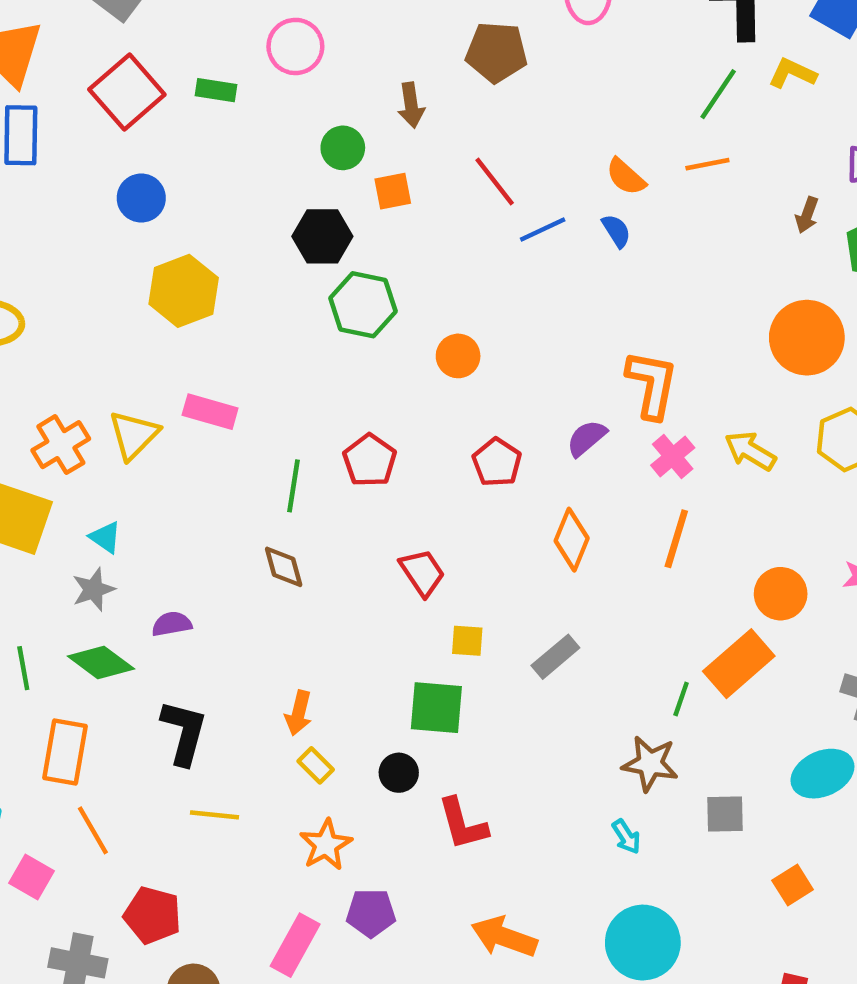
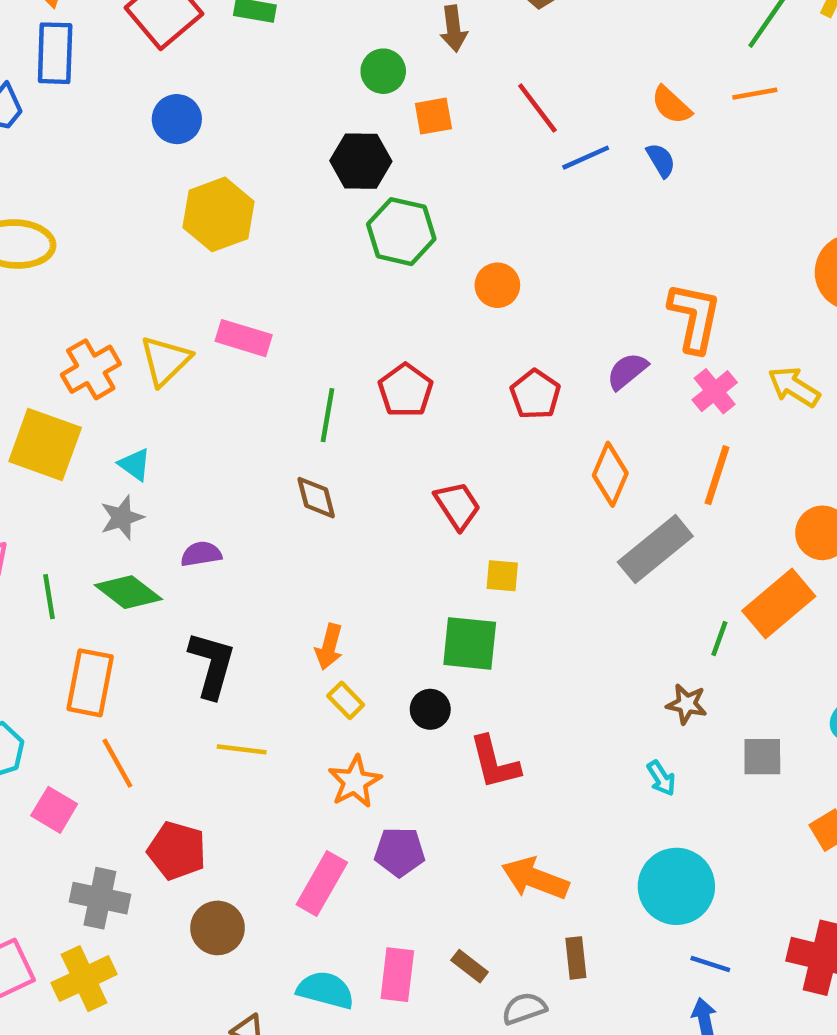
gray rectangle: (555, 657) -> (655, 549), moved, size x1.5
brown star: (650, 764) -> (687, 704), size x0.7

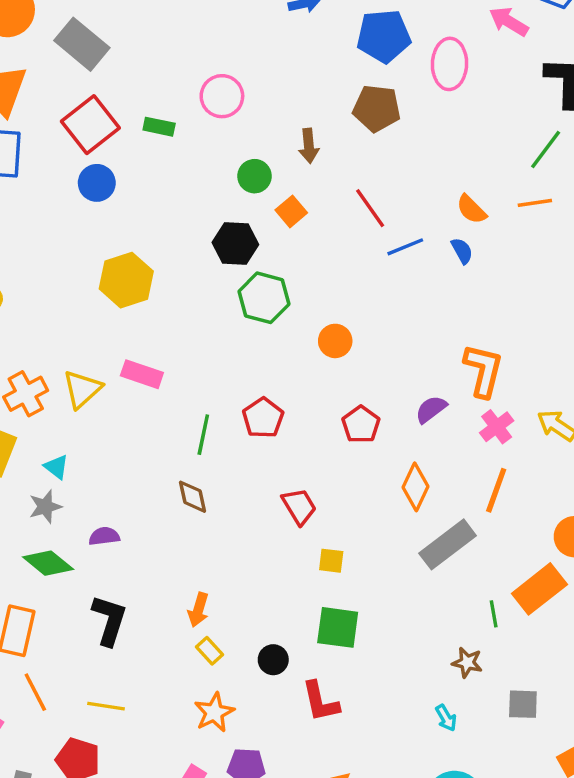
orange square: (433, 116) -> (291, 211), turned -32
blue circle: (177, 119) -> (97, 183), moved
green line: (719, 639) -> (494, 614), turned -32
green square: (470, 643) -> (338, 627), moved
yellow line: (242, 749) -> (106, 706), moved

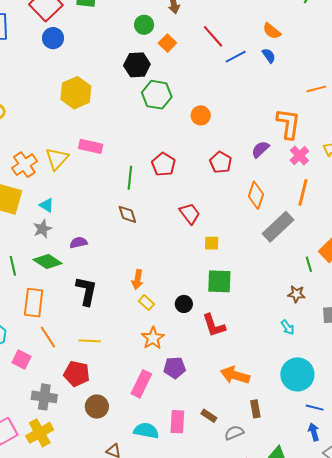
orange line: (535, 203) -> (316, 89), moved

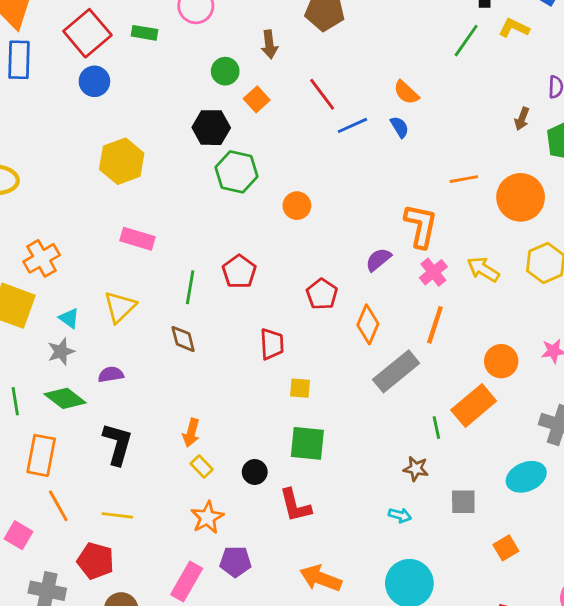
yellow triangle: (57, 159) -> (120, 307), moved
red pentagon: (221, 162) -> (322, 294), moved
red trapezoid: (190, 214) -> (272, 344), turned 30
cyan arrow: (288, 327) -> (400, 515), turned -42

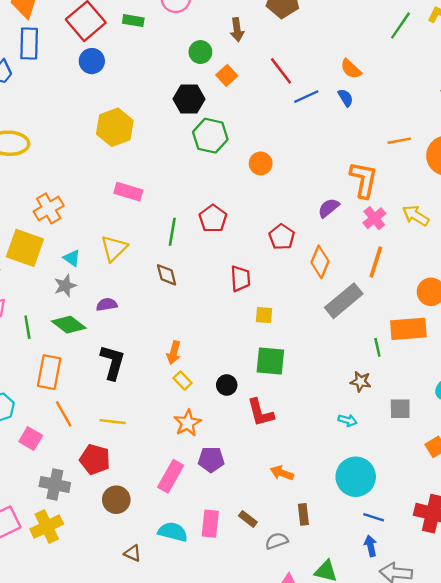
orange rectangle: (474, 406) -> (408, 329), turned 36
orange arrow: (321, 578) -> (282, 473), size x0.7

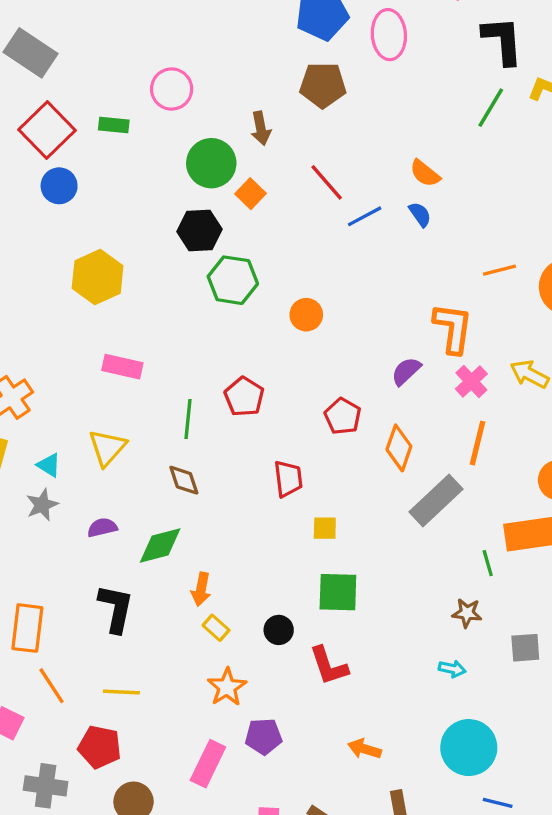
green circle: (200, 52) -> (211, 163), size x1.5
green diamond: (69, 325) -> (160, 546), moved, turned -48

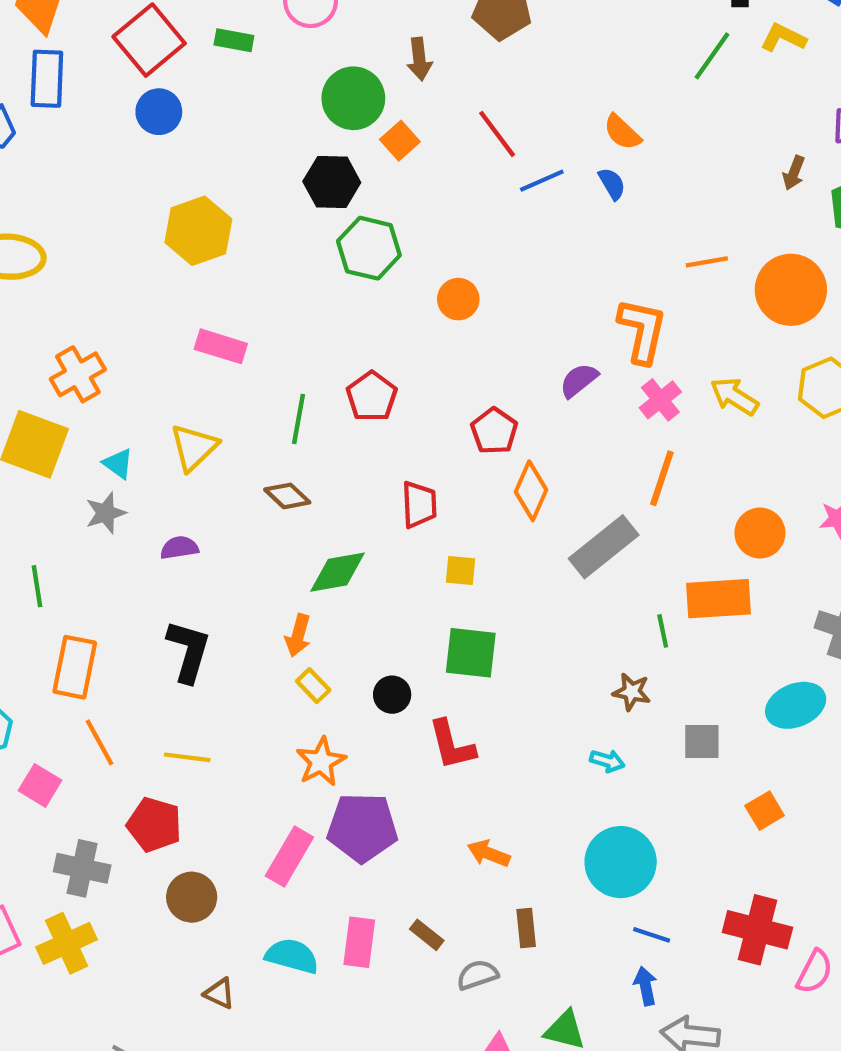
orange diamond: (399, 448) -> (531, 491), moved
brown diamond: (184, 480) -> (287, 496), turned -33
green diamond: (160, 546) -> (338, 572), moved
purple pentagon: (263, 736) -> (362, 828), size x1.5

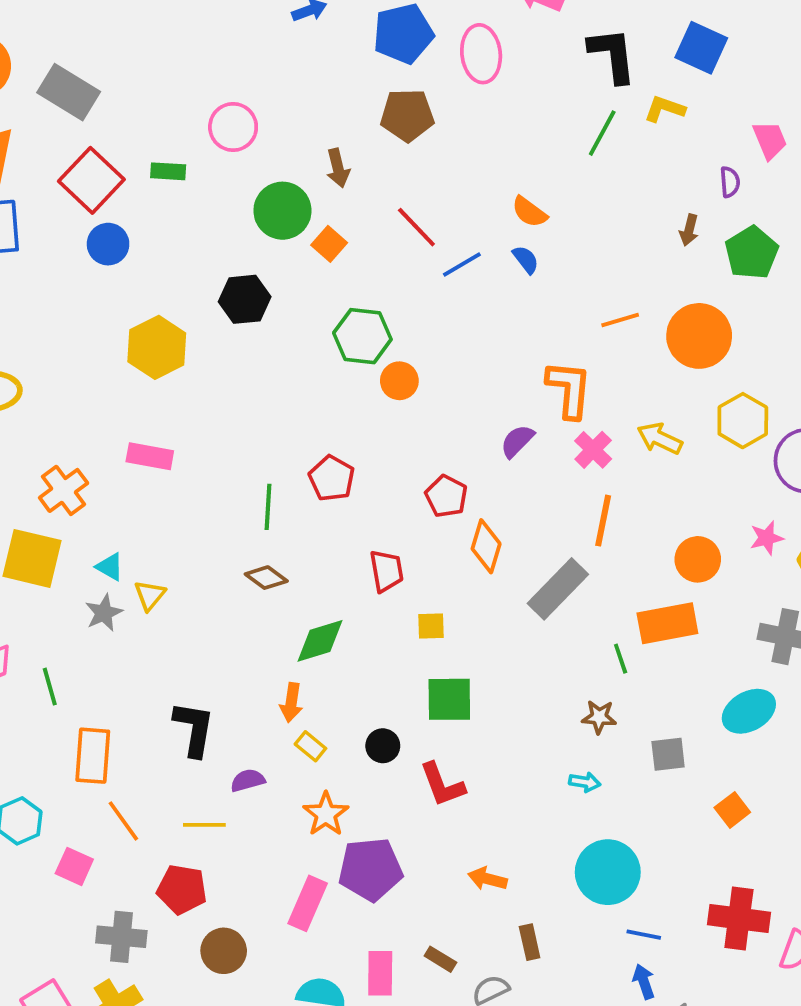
black hexagon: (332, 182) -> (245, 299), moved
green hexagon: (369, 248) -> (362, 336), moved
pink rectangle: (221, 346) -> (150, 456), moved
yellow triangle: (194, 447) -> (150, 595), moved, size x0.7
purple semicircle: (179, 548) -> (248, 780), moved

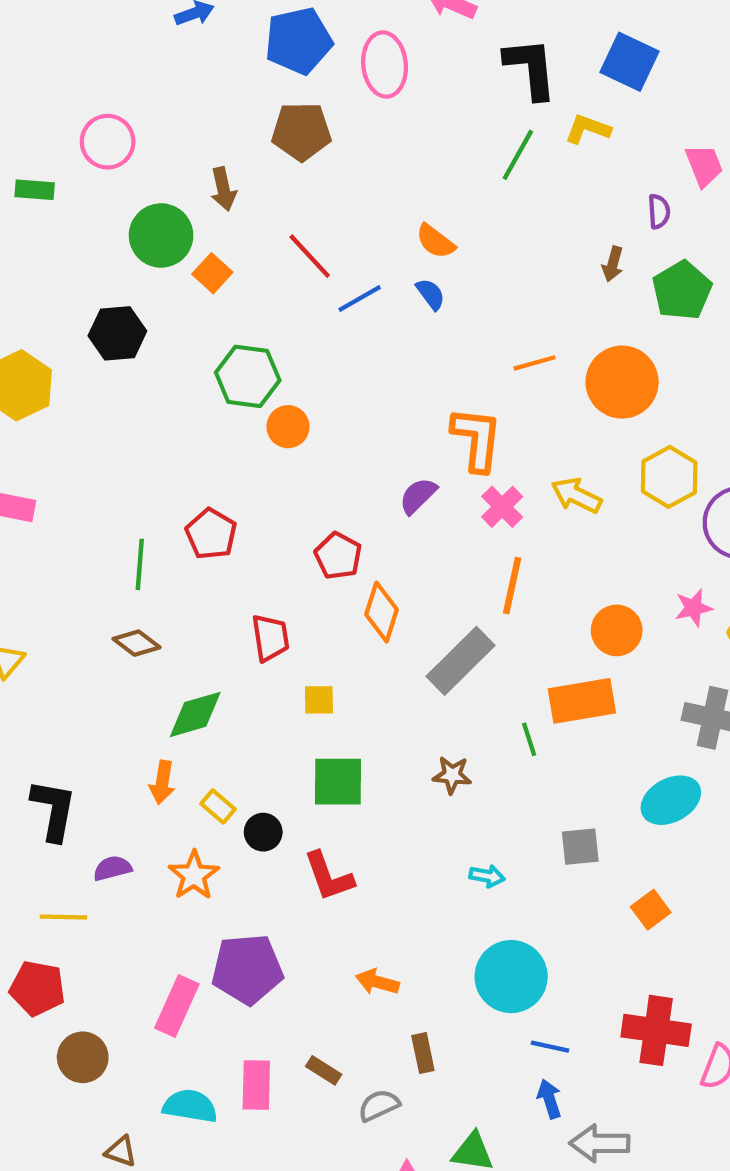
brown star: (599, 717) -> (452, 775), moved
yellow rectangle: (310, 746) -> (218, 806), moved
orange star: (326, 814) -> (194, 875), moved

